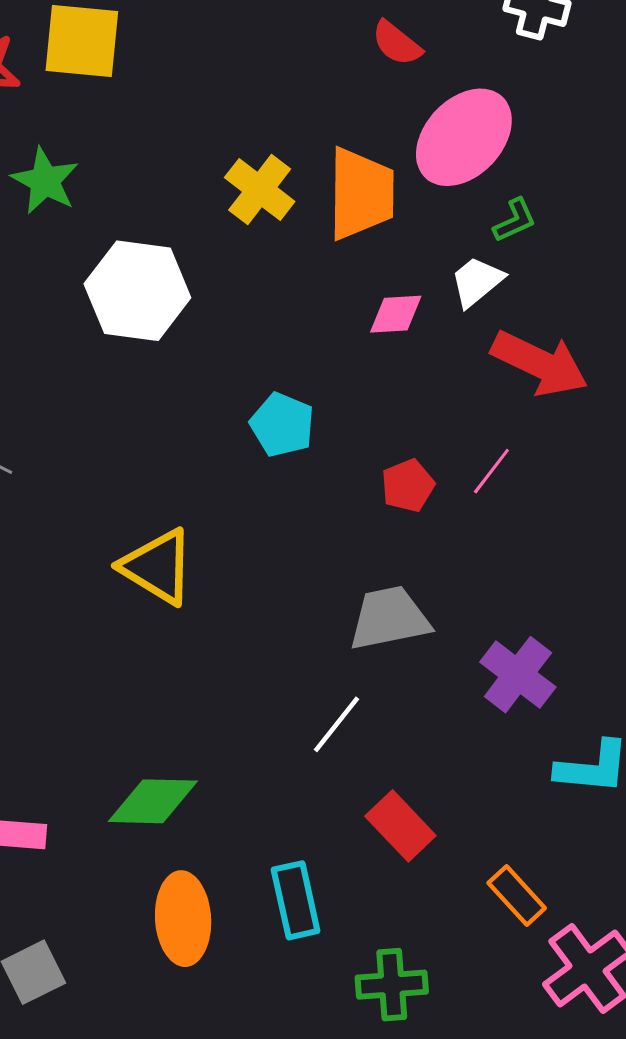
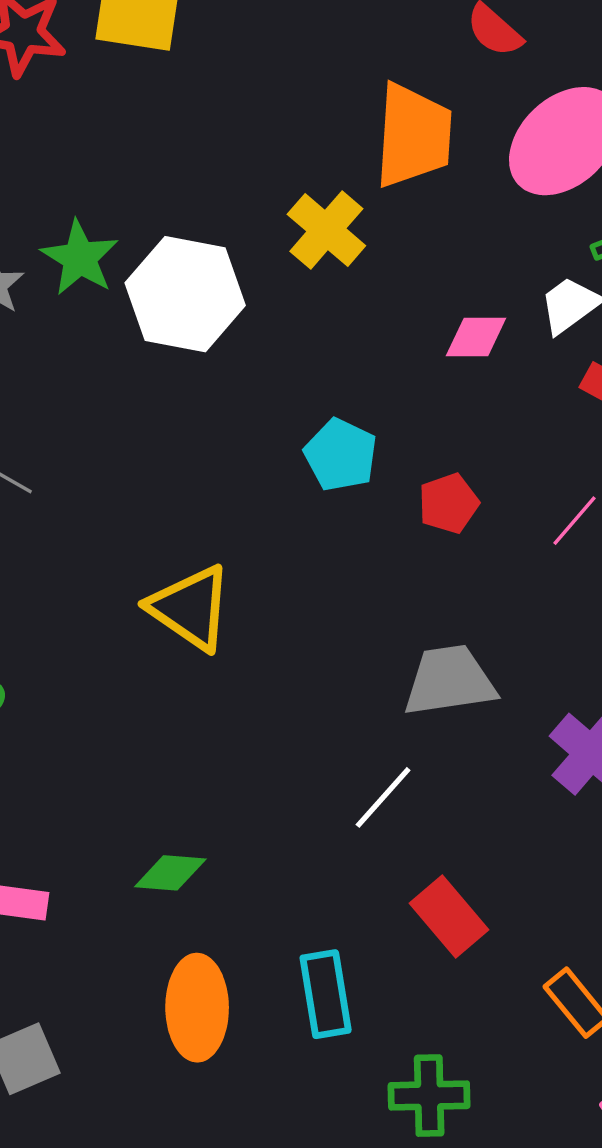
green star: (45, 181) -> (80, 258), moved
yellow cross: (260, 189) -> (326, 230), moved
orange trapezoid: (361, 194) -> (413, 136), moved
red pentagon: (408, 486) -> (449, 503), moved
green diamond: (153, 801) -> (170, 873), size x0.7

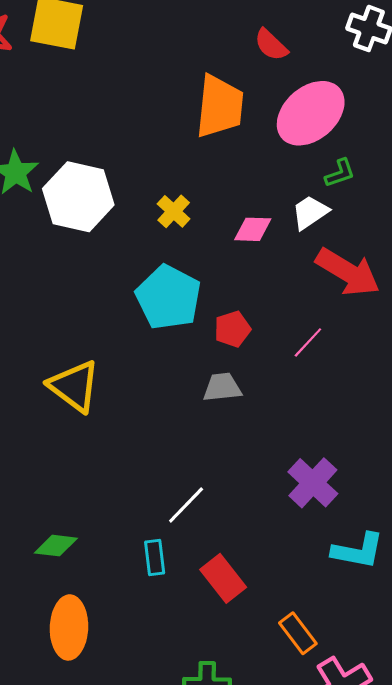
yellow cross: (326, 230) -> (174, 211), moved, size x0.7
cyan pentagon: (341, 455) -> (168, 297), size x1.5
gray trapezoid: (449, 681) -> (222, 387), moved, size x0.7
cyan rectangle: (326, 994) -> (155, 558), moved, size x0.7

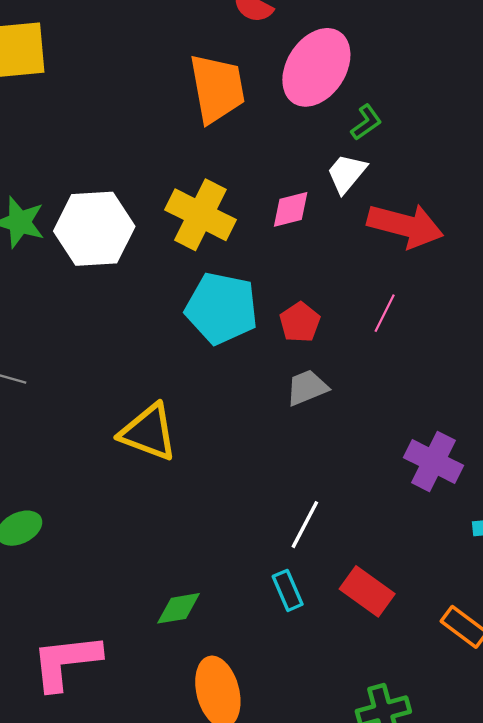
yellow cross: (174, 211) -> (200, 215), size x1.8

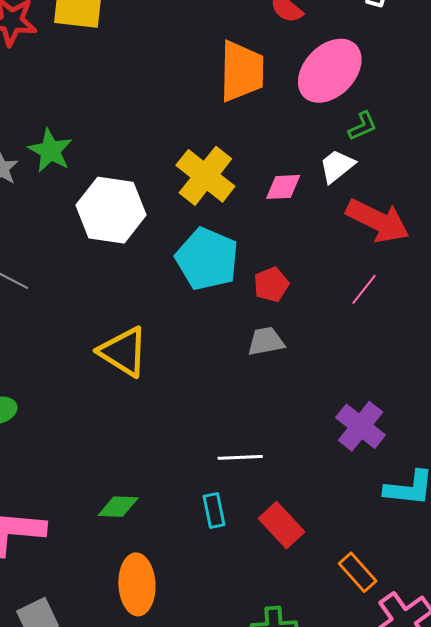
white hexagon: (94, 229) -> (111, 210), moved
pink line: (385, 313) -> (364, 289), moved
white line: (305, 525) -> (240, 457), turned 48

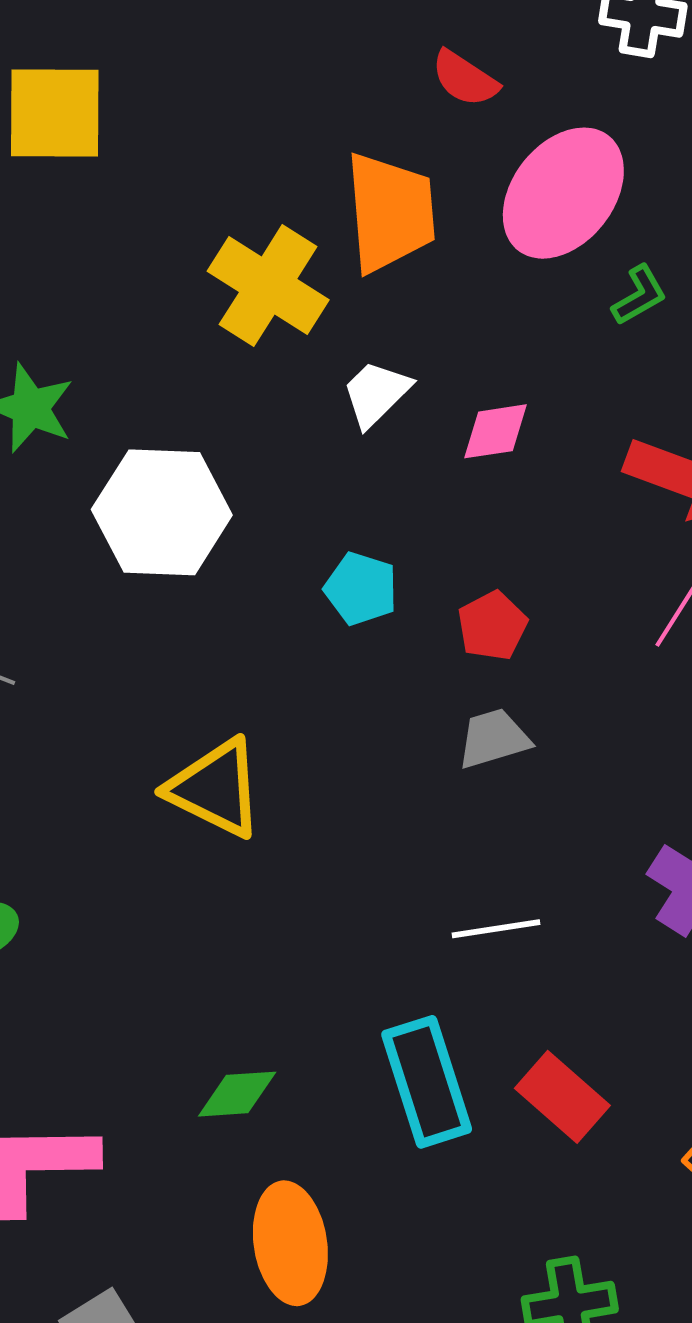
white trapezoid: (337, 166) -> (376, 393), moved
yellow cross: (205, 176) -> (268, 285), moved
cyan pentagon: (207, 259) -> (361, 589), size x0.6
white line: (240, 457) -> (496, 929), moved
cyan rectangle: (214, 510) -> (427, 1082), size x1.8

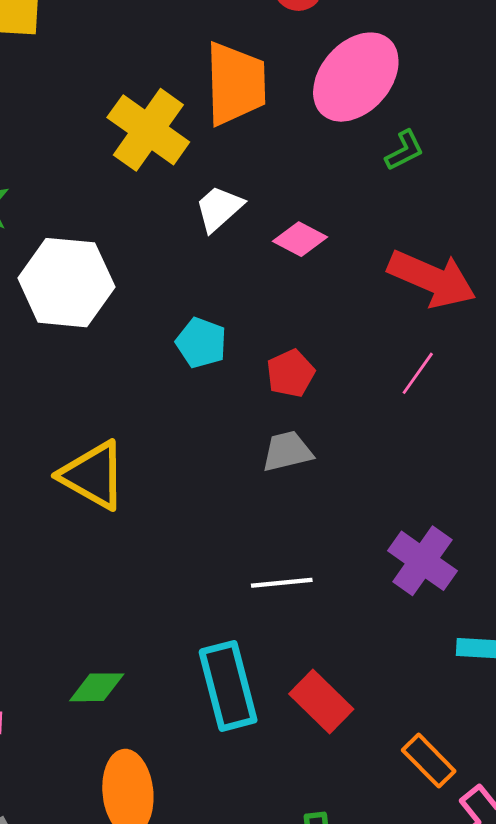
pink diamond: (496, 431) -> (300, 239), turned 33

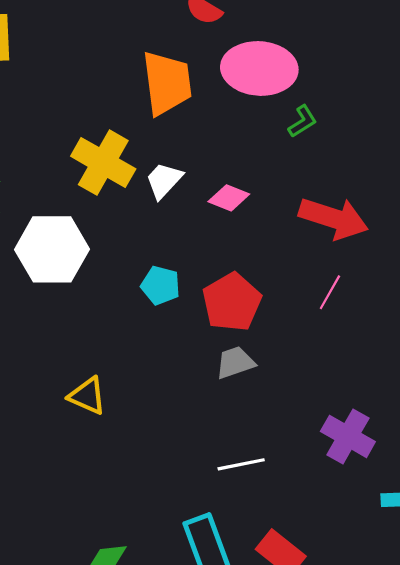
pink ellipse: (356, 77) -> (259, 68), turned 58
yellow cross: (148, 130) -> (103, 163), moved
red pentagon: (290, 373) -> (232, 302), size x1.6
yellow triangle: (93, 475) -> (87, 396), size x0.7

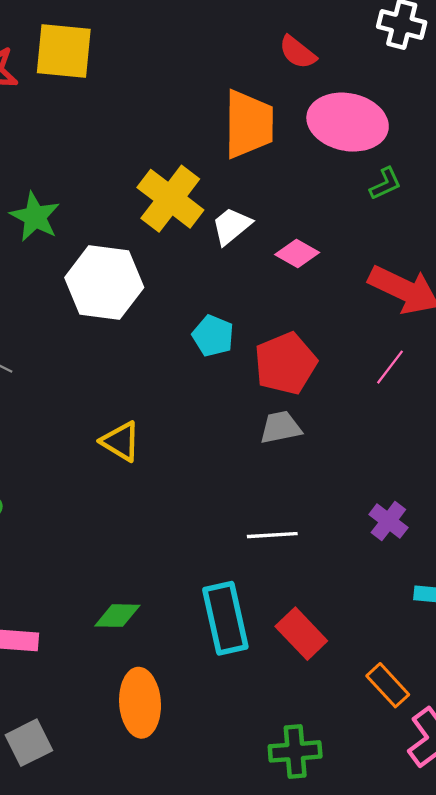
purple cross: (348, 436) -> (388, 521), size x0.7

